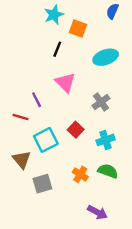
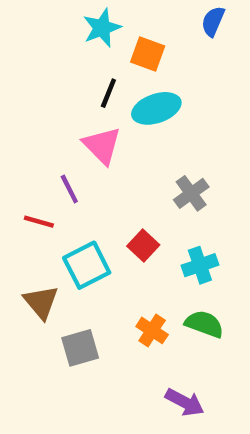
cyan ellipse: (106, 57) -> (156, 108), moved
pink triangle: (65, 82) -> (102, 145), moved

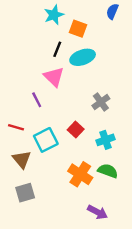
red line: (39, 222) -> (16, 127), moved
orange cross: (152, 330) -> (80, 174), size x1.5
gray square: (80, 348) -> (25, 193), moved

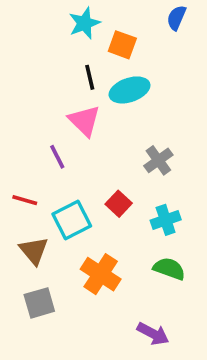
black line: (57, 49) -> (90, 77), turned -35
orange cross: (80, 174) -> (101, 274), moved

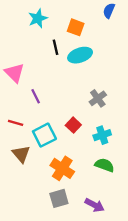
cyan star: (84, 23) -> (38, 18), moved
pink triangle: (84, 121) -> (14, 73), moved
gray square: (39, 303) -> (59, 198), moved

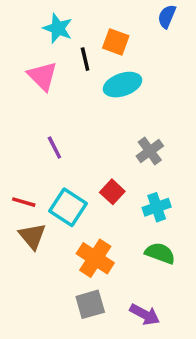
cyan star: (38, 18) -> (58, 28), turned -30
black line: (56, 47) -> (85, 59), moved
pink triangle: (14, 73) -> (42, 76), moved
red line: (16, 123) -> (24, 202), moved
cyan square: (44, 135) -> (68, 207), turned -30

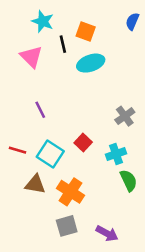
blue semicircle: (167, 16) -> (132, 21), moved
gray cross: (150, 151) -> (125, 116), moved
brown triangle: (32, 236) -> (35, 184), moved, turned -40
green semicircle: (160, 253) -> (129, 180), moved, turned 45

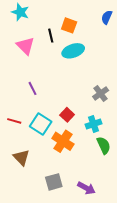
cyan star: (43, 21) -> (20, 12), moved
brown triangle: (35, 184) -> (21, 158), moved, turned 36
orange cross: (70, 192) -> (63, 141), moved

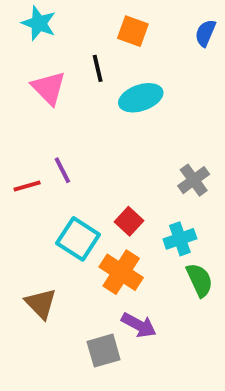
orange square: (69, 25) -> (133, 31), moved
red line: (14, 121) -> (27, 186), moved, turned -32
purple arrow: (86, 188) -> (139, 325), moved

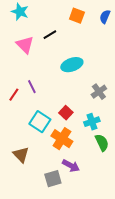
orange square: (133, 31) -> (77, 16), moved
black line: (98, 68) -> (50, 35), turned 72
cyan ellipse: (141, 98) -> (72, 65), moved
red line: (27, 186) -> (14, 95), turned -40

